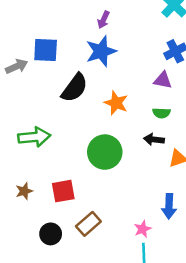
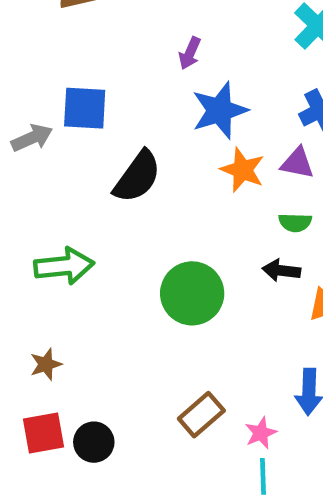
blue star: (101, 51) -> (220, 110), moved
orange star: (116, 103) -> (242, 170), moved
red square: (63, 191) -> (43, 433), moved
brown rectangle: (88, 224) -> (201, 415), moved

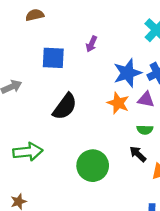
blue square: (85, 108) -> (53, 58), moved
blue star: (220, 110) -> (127, 73), moved
black arrow: (281, 271) -> (138, 154), turned 36

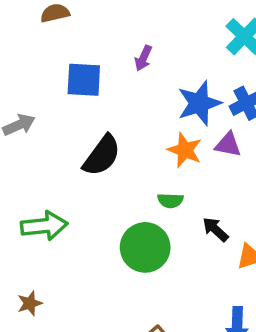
green semicircle: (145, 130) -> (170, 201), moved

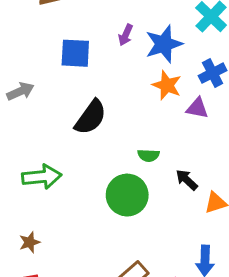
blue star: (199, 103) -> (164, 44), moved
orange star: (185, 150) -> (167, 85), moved

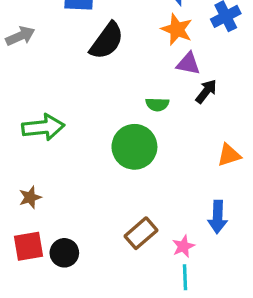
purple triangle: (197, 108) -> (188, 64), moved
black semicircle: (91, 117) -> (107, 41), moved
black arrow: (187, 180) -> (206, 91), moved, turned 85

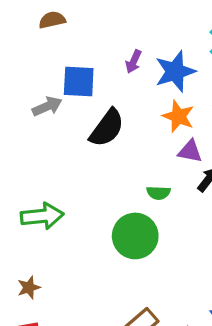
gray arrow: (20, 36) -> (47, 106), moved

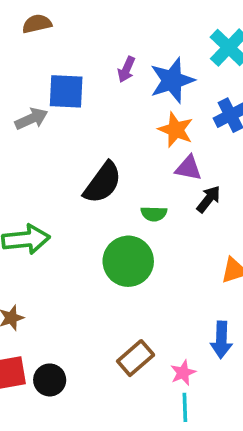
black semicircle: (107, 128) -> (103, 183), moved

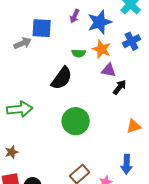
green semicircle: (154, 214) -> (79, 53), moved

